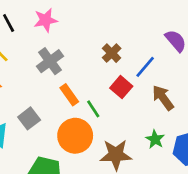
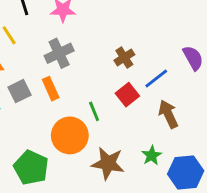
orange rectangle: (69, 95) -> (51, 89), moved
gray square: (29, 118) -> (20, 91), moved

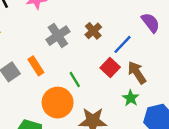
gray cross: (59, 53) -> (58, 36), moved
red square: (127, 95) -> (110, 68), moved
green star: (152, 155) -> (131, 98), moved

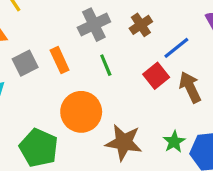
green line: (75, 80) -> (106, 65), moved
green star: (131, 98) -> (174, 142), moved

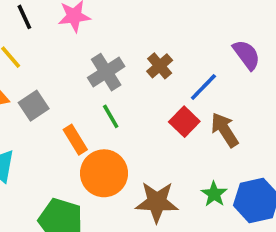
orange rectangle: (60, 60) -> (75, 140), moved
gray square: (25, 63) -> (34, 106), moved
green line: (106, 65) -> (111, 116), moved

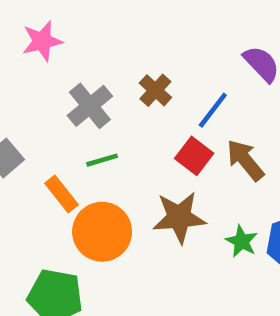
green line: (111, 116) -> (102, 160), turned -70
brown star: (157, 202) -> (179, 217), moved

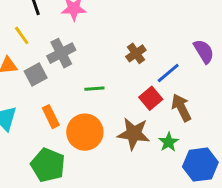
gray cross: (90, 106) -> (61, 53), moved
orange rectangle: (61, 194) -> (51, 117), moved
green star: (242, 241) -> (169, 142), moved

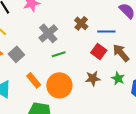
gray cross: (61, 53) -> (48, 33), moved
blue line: (168, 73) -> (106, 31), turned 54
brown star: (134, 134) -> (93, 78), size x0.7

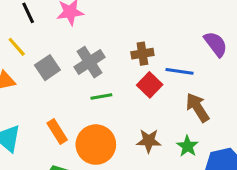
brown cross: (81, 23) -> (142, 54), turned 32
red square: (99, 52) -> (150, 85), moved
gray square: (16, 54) -> (47, 68), moved

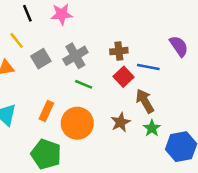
green line: (101, 96) -> (84, 84), turned 30
brown arrow: (197, 107) -> (145, 101), moved
orange rectangle: (57, 131) -> (46, 111), turned 54
brown star: (149, 141) -> (120, 122), turned -30

